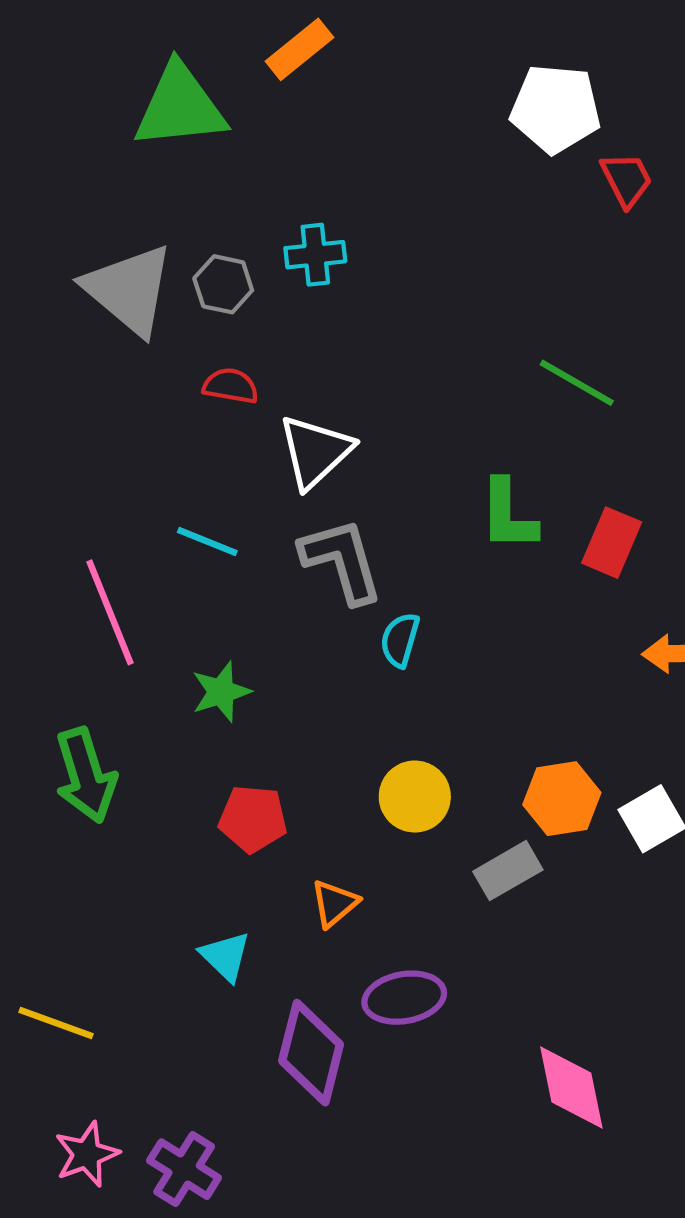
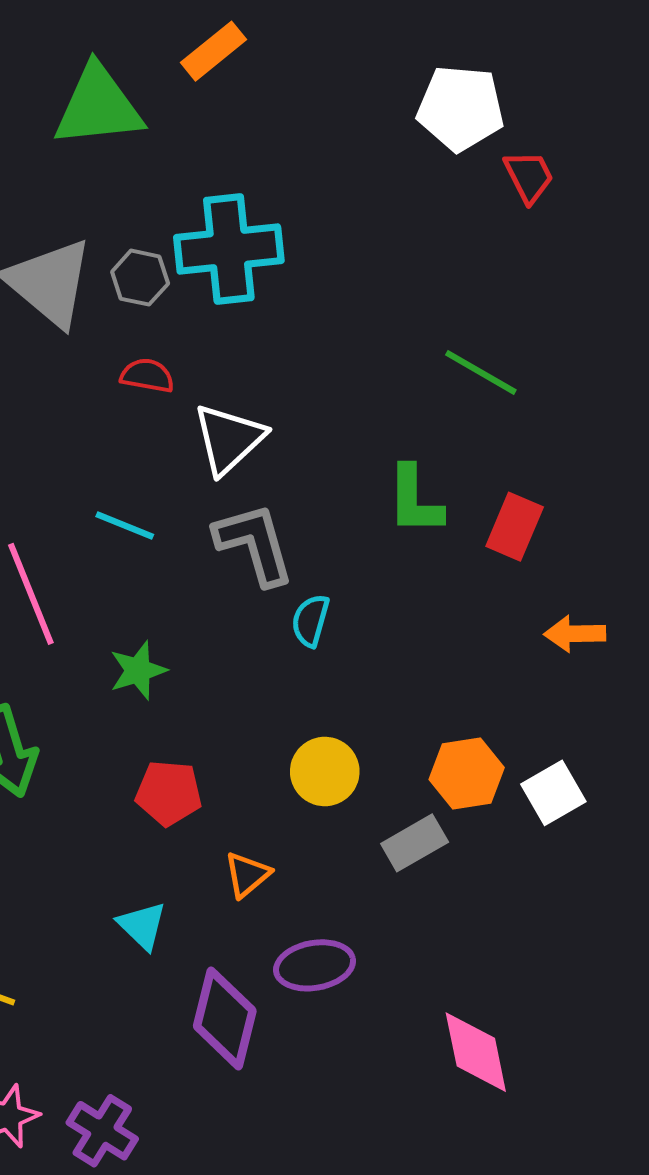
cyan cross: (315, 255) -> (229, 249), size x1.8

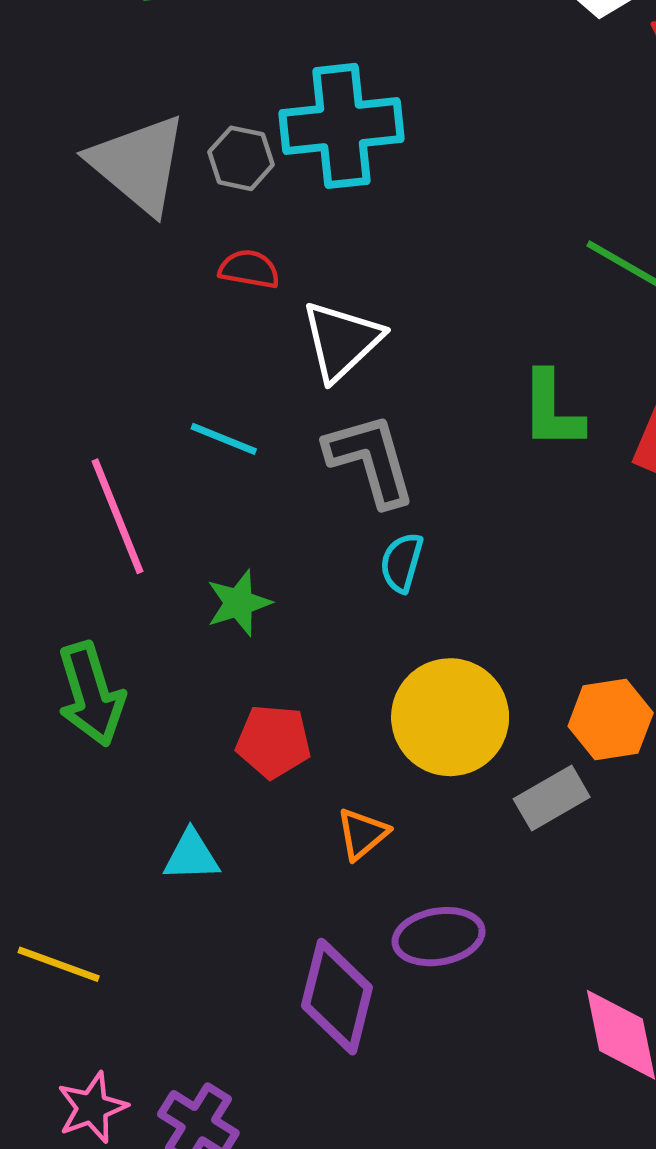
cyan semicircle: (310, 620) -> (402, 562), moved
yellow circle: (325, 771) -> (450, 717), size x1.5
cyan triangle: (142, 926) -> (191, 856), moved, turned -46

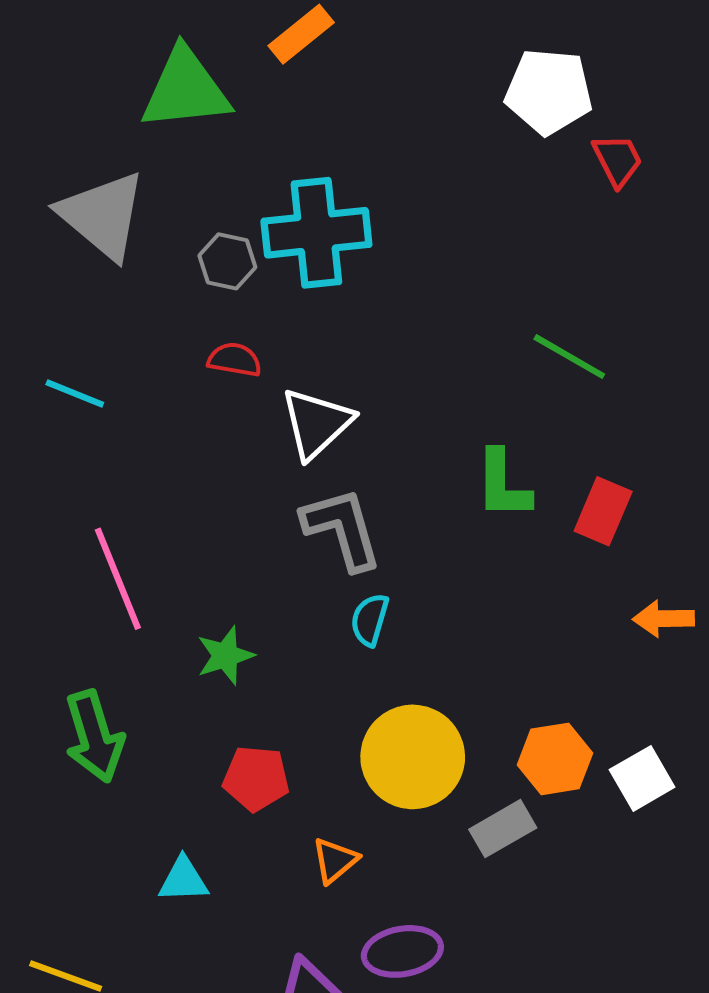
gray triangle: (138, 164) -> (102, 215), moved
cyan line: (224, 439) -> (75, 393), moved

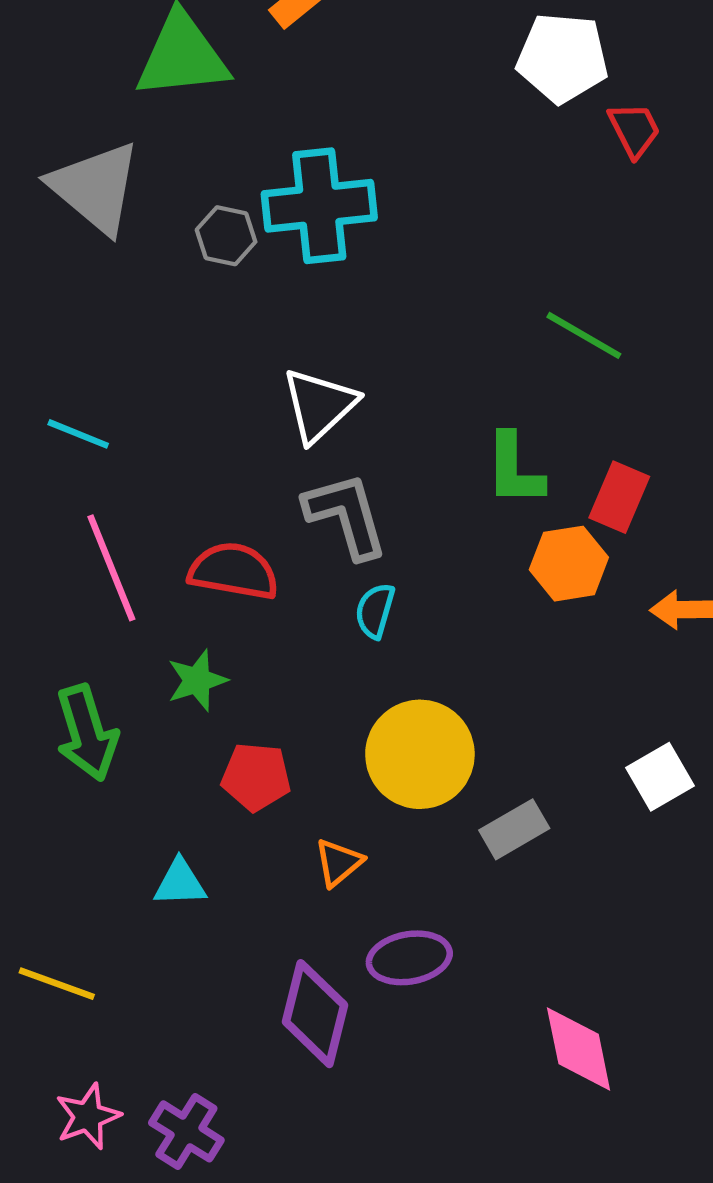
red semicircle: (235, 360) -> (234, 571), moved, size x1.6
cyan line: (75, 393) -> (78, 434), moved
green star: (225, 656) -> (197, 680), moved
orange hexagon: (555, 759) -> (569, 564), moved

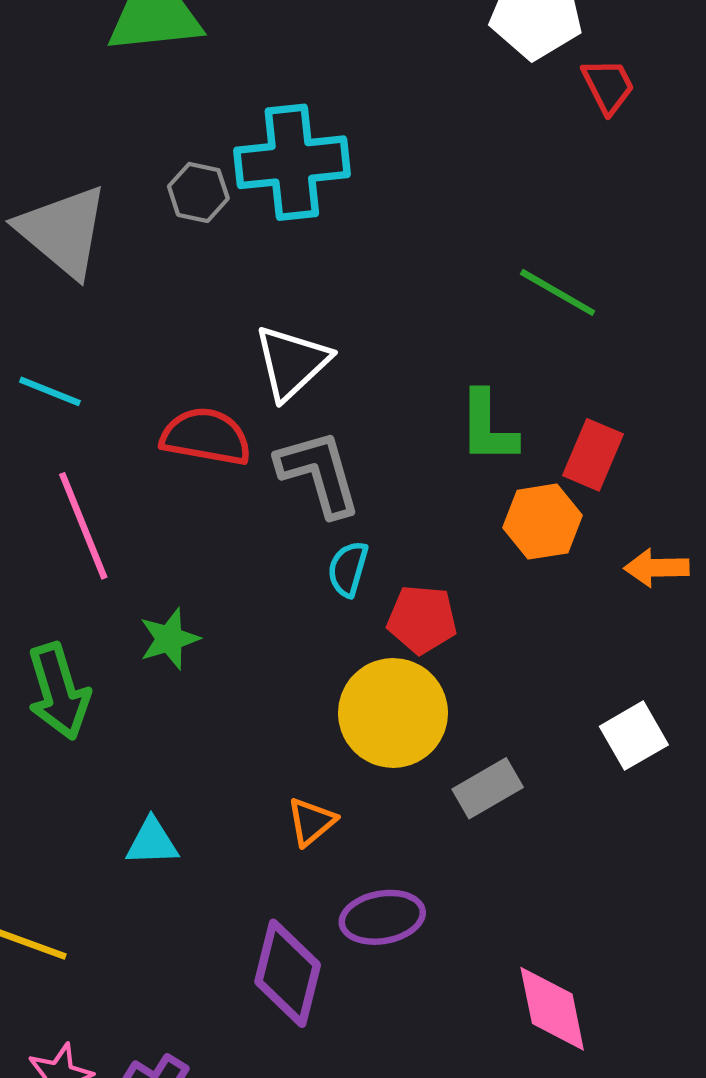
gray triangle: (95, 188) -> (63, 231), moved
red semicircle: (234, 571) -> (206, 437), moved
red pentagon: (256, 777) -> (422, 619), moved

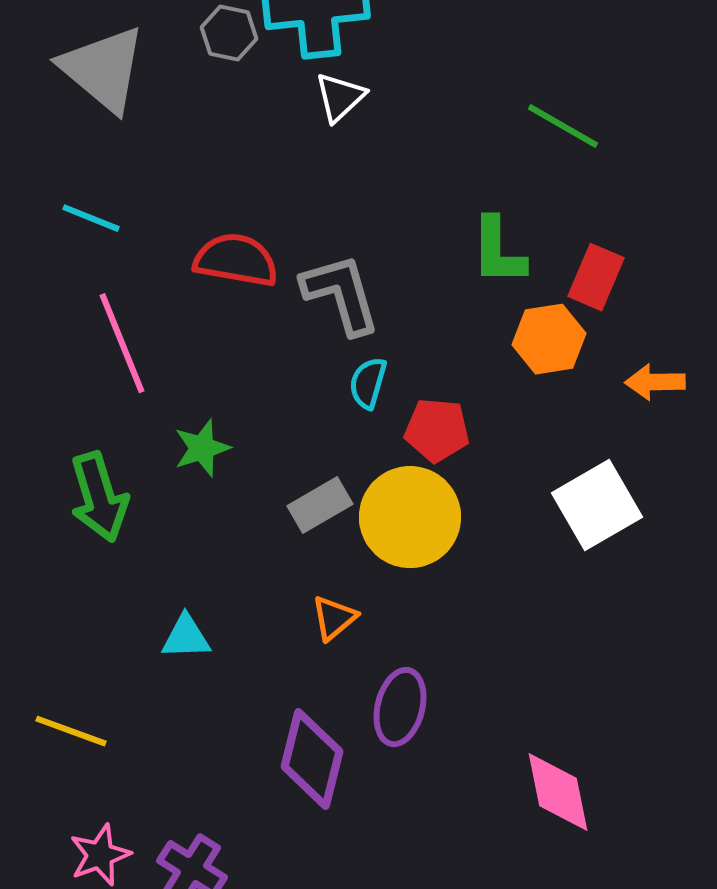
white triangle: (292, 362) -> (340, 97), moved, size x0.7
white square: (634, 736) -> (597, 505), moved, size x1.4
gray rectangle: (488, 788) -> (320, 505), moved
purple ellipse: (382, 917) -> (400, 707), turned -66

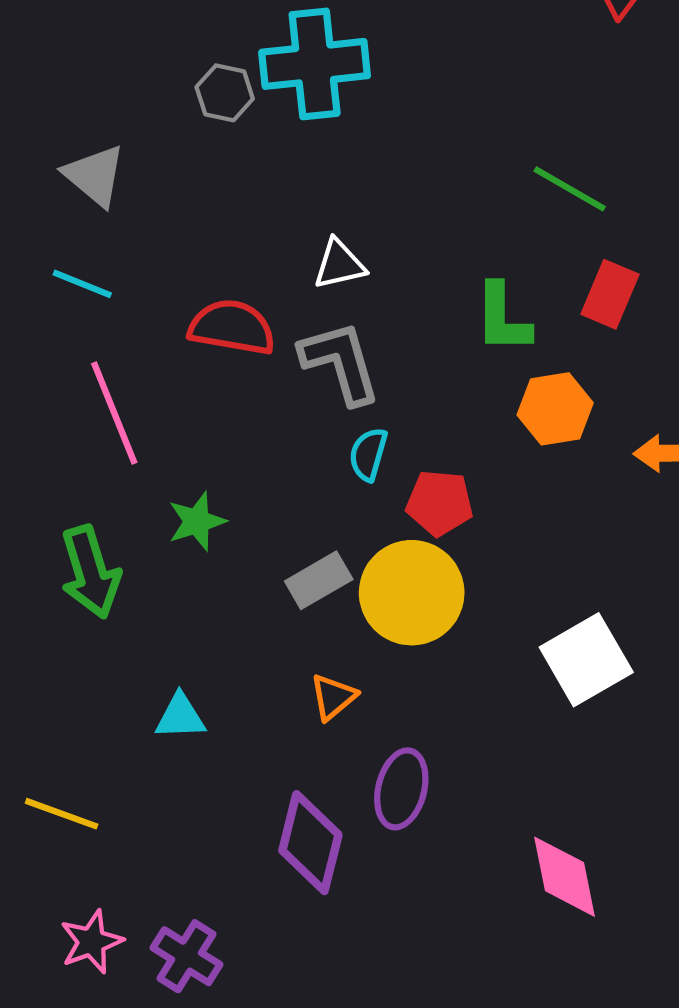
gray triangle: (103, 69) -> (95, 175), moved, size x0.7
white triangle: (340, 97) -> (339, 264), moved, turned 30
red rectangle: (596, 277) -> (610, 294), moved
white square: (597, 505) -> (586, 660), moved

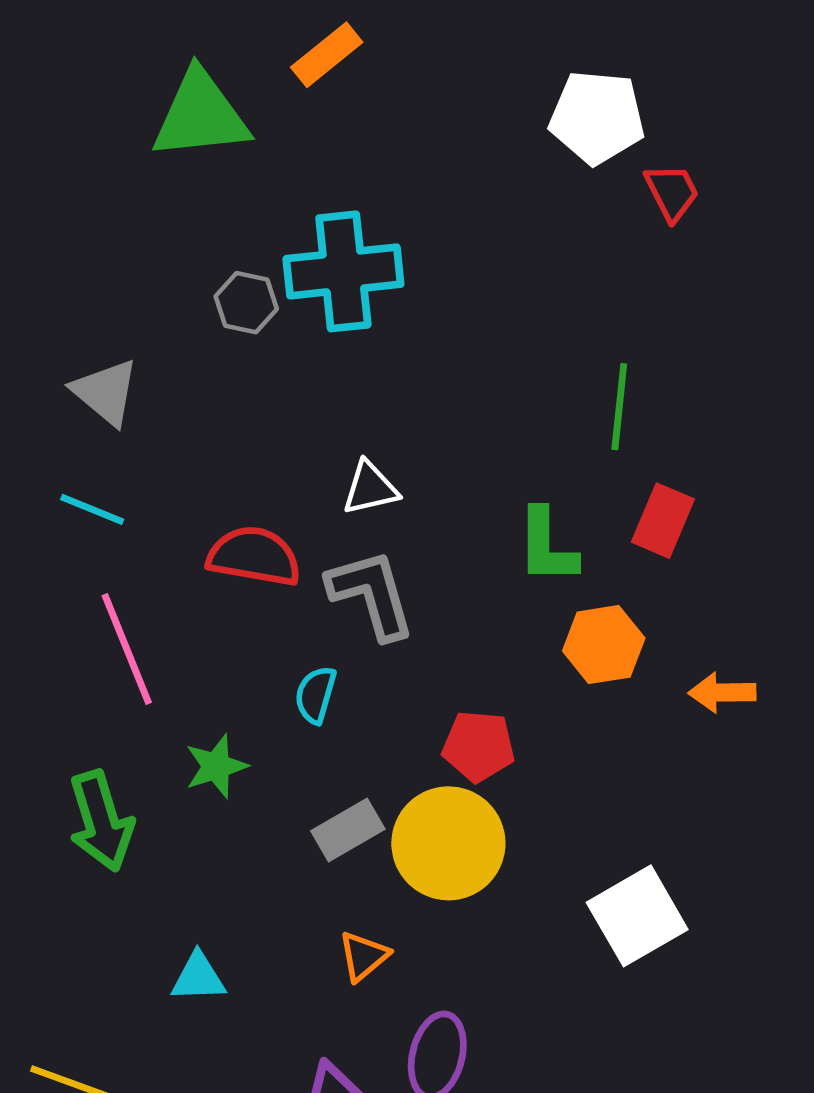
green line: (570, 189) -> (619, 407), turned 66
cyan semicircle: (368, 454) -> (316, 695), moved

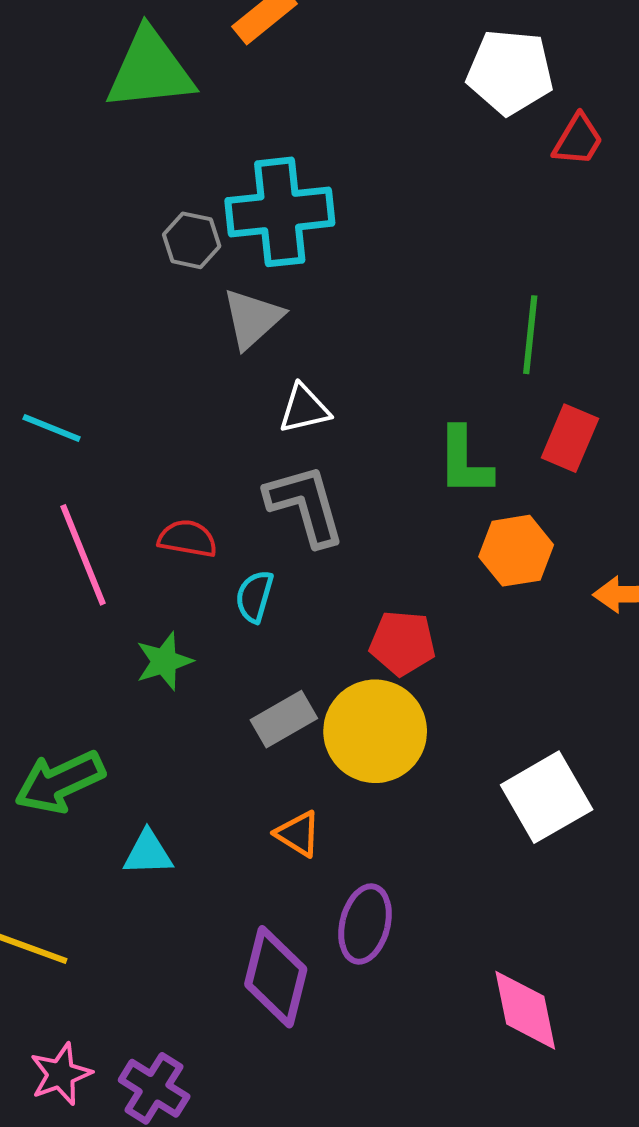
red trapezoid: (672, 192) -> (578, 140), turned 58
gray triangle: (106, 392) -> (252, 318), moved, turned 38
red semicircle: (254, 556) -> (187, 539), moved, size x0.7
green arrow: (101, 821) -> (60, 782), moved, turned 82
orange triangle: (364, 956) -> (298, 834), turned -48

